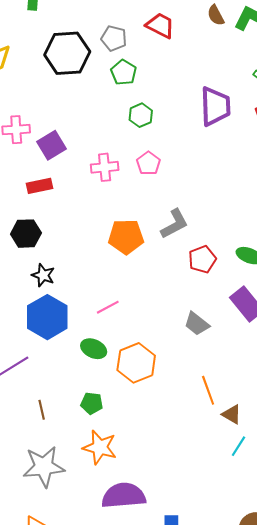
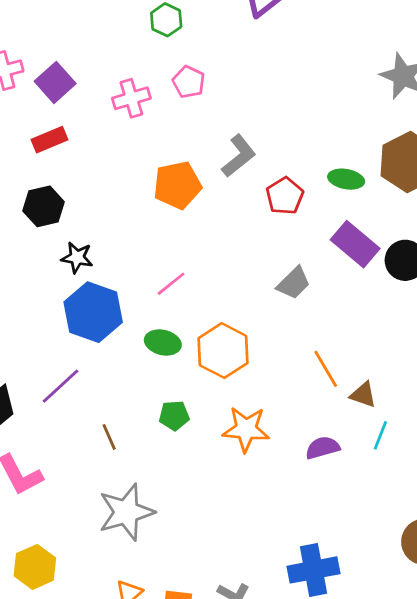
gray trapezoid: (197, 324) -> (294, 283), turned -72
orange star: (100, 447) -> (246, 429), moved
purple semicircle: (124, 496) -> (323, 448), moved, size x0.6

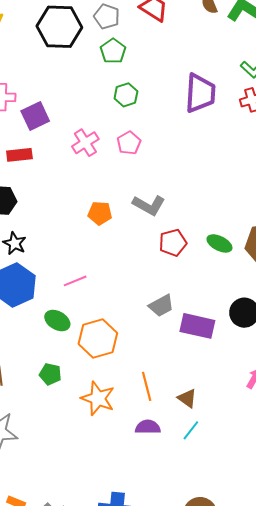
pink cross: (131, 98) -> (85, 143), turned -32
gray L-shape: (239, 156) -> (149, 205), turned 52
orange pentagon: (177, 185) -> (100, 213), size x0.7
purple rectangle: (355, 244) -> (197, 326), moved, turned -44
orange line: (326, 369) -> (147, 386), moved

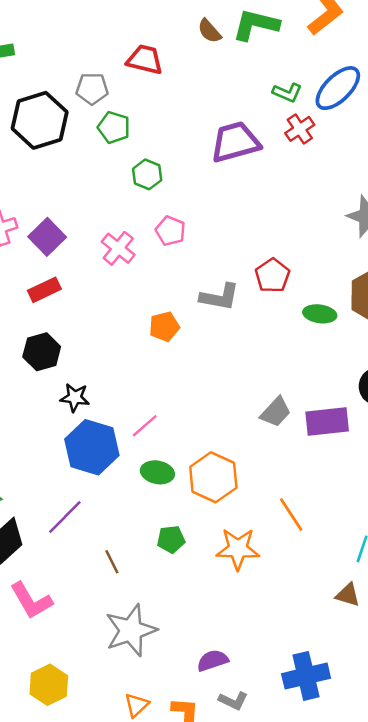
purple trapezoid: (200, 93) -> (235, 142), turned -90
red pentagon: (173, 243) -> (272, 276), moved
pink line: (75, 281) -> (145, 426), moved
brown triangle: (187, 398) -> (348, 595), moved
purple semicircle: (148, 427) -> (213, 661), moved

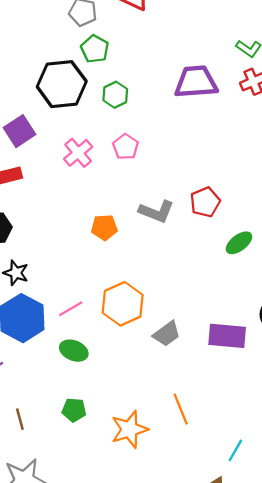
black hexagon: (40, 120) -> (62, 84), moved
green ellipse: (320, 314) -> (239, 243), turned -56
gray trapezoid: (276, 412) -> (167, 334), moved
orange hexagon: (213, 477) -> (123, 304), moved
orange star: (238, 549) -> (129, 429), turned -30

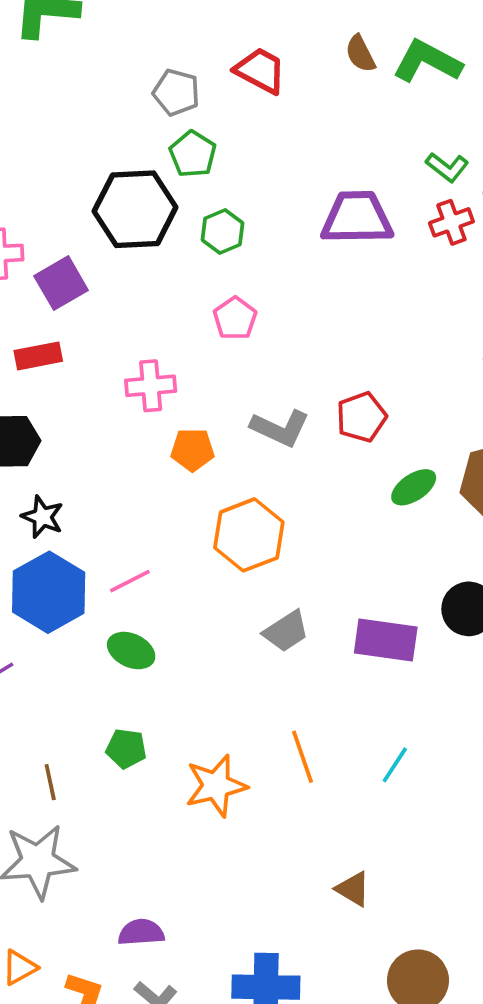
pink cross: (78, 153) -> (151, 386), moved, turned 32
orange hexagon: (123, 304) -> (249, 535), moved
brown line: (20, 419) -> (50, 782), moved
cyan line: (235, 450) -> (395, 765), moved

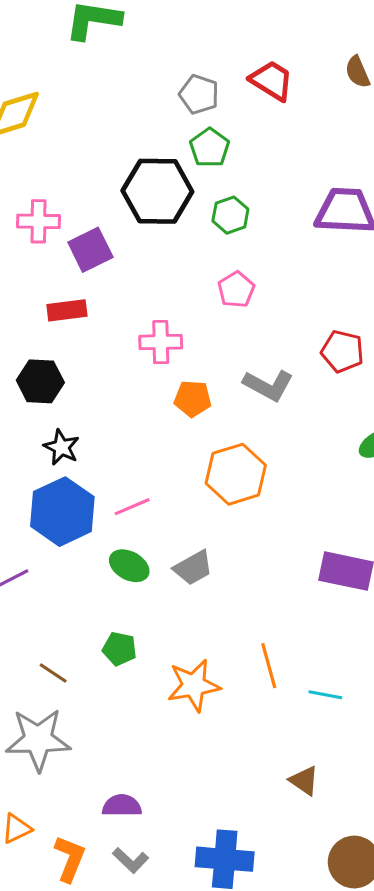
red pentagon: (361, 417) -> (342, 351), moved, turned 30
gray trapezoid: (286, 631) -> (193, 568), moved
cyan line: (395, 765) -> (325, 695), moved, turned 64
brown line: (50, 782) -> (53, 673), turned -48

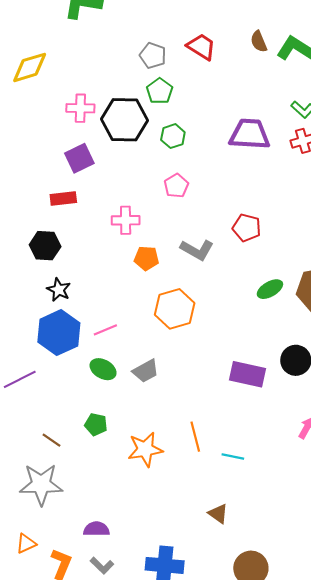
pink cross: (38, 221) -> (80, 108), moved

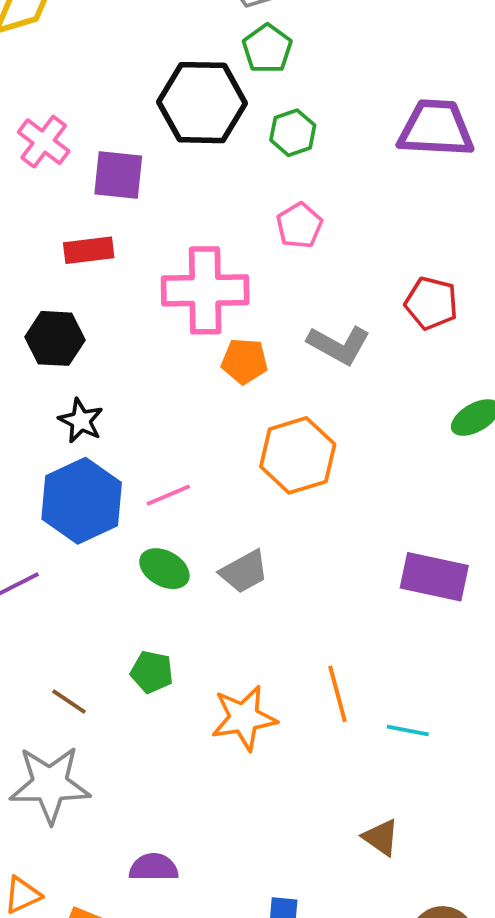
pink cross: (80, 108) -> (44, 142), moved, turned 36
purple square: (79, 158) -> (118, 175), turned 32
pink cross: (126, 220) -> (205, 290), size x1.6

